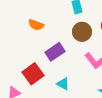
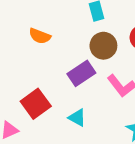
purple rectangle: (55, 52) -> (81, 73), moved

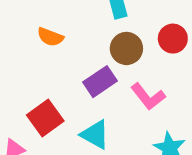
cyan triangle: (77, 118) -> (95, 135), size x1.4

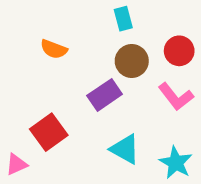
pink L-shape: (148, 96) -> (176, 97), moved
cyan triangle: (95, 135) -> (125, 149), moved

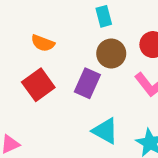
purple rectangle: (105, 95) -> (87, 83), turned -32
red square: (49, 132) -> (38, 85), moved

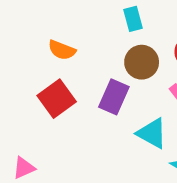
cyan triangle: (105, 131) -> (152, 133), moved

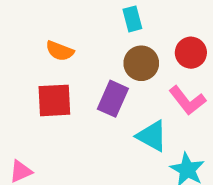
red square: (57, 99) -> (54, 100), turned 33

